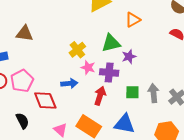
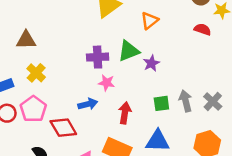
brown triangle: (25, 33) -> (26, 40), moved
yellow cross: (77, 50) -> (36, 73), moved
purple cross: (109, 73) -> (98, 57), moved

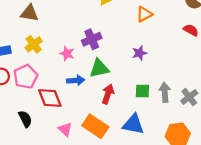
green triangle: (129, 51) -> (99, 68), moved
purple cross: (98, 57) -> (92, 39), turned -30
pink star: (107, 83) -> (67, 54), moved

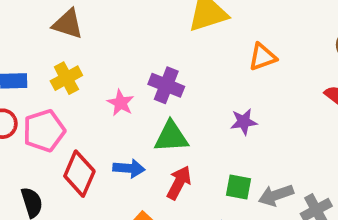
purple cross: (92, 39) -> (166, 85), turned 36
blue arrow: (76, 80) -> (129, 168), moved
gray arrow: (165, 92) -> (276, 195), turned -114
red diamond: (50, 98) -> (79, 174), turned 35

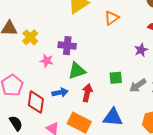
yellow cross: (66, 78) -> (30, 37), moved
purple star: (244, 122) -> (141, 50), moved
green square: (238, 187) -> (116, 78), moved

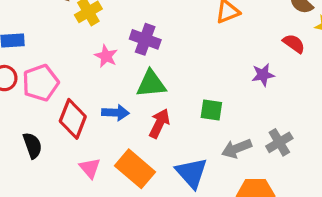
gray arrow: (138, 85) -> (237, 148), moved
blue triangle: (113, 117) -> (192, 173), turned 30

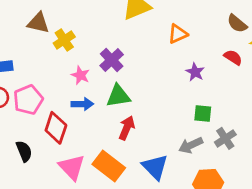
purple cross: (145, 39) -> (112, 60), turned 30
purple star: (263, 75) -> (195, 72), moved, turned -30
green square: (211, 110) -> (203, 113), moved
blue arrow: (115, 113) -> (82, 104), moved
pink triangle: (90, 168) -> (72, 167), size x1.5

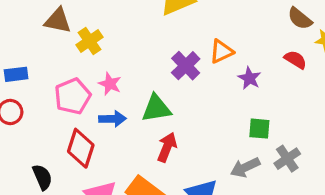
orange triangle: (178, 34) -> (221, 51), moved
purple cross: (112, 60) -> (186, 66), moved
pink pentagon: (28, 100) -> (73, 96), moved

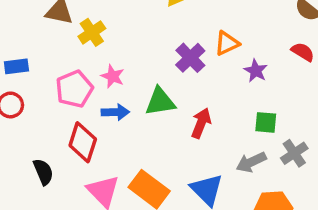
red arrow: (167, 147) -> (201, 123), moved

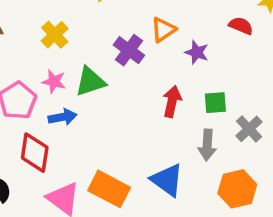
yellow cross: (92, 32) -> (55, 35), moved
green triangle: (160, 102) -> (90, 82), moved
red arrow: (201, 123) -> (172, 102), moved
gray arrow: (251, 162) -> (207, 145), turned -52

